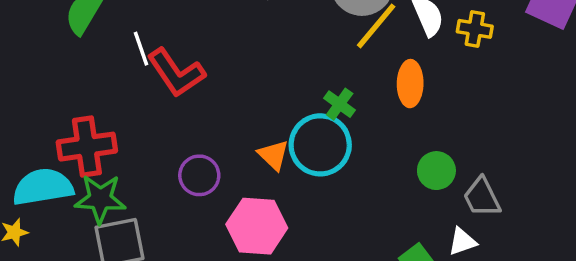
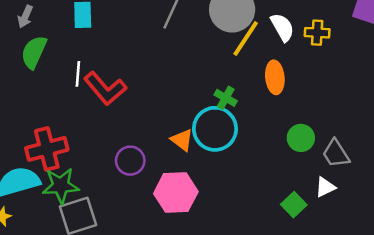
white line: (141, 49) -> (78, 74), turned 30

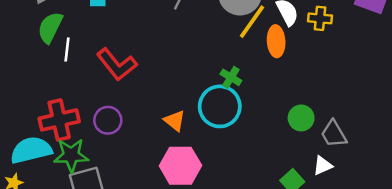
white line: (78, 74) -> (67, 49), moved
orange ellipse: (275, 77) -> (276, 41), moved
orange triangle: (182, 140) -> (175, 121), moved
purple circle: (130, 161) -> (108, 120), moved

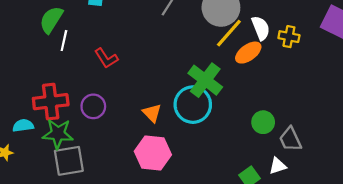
orange ellipse: (276, 41) -> (248, 53), turned 52
red L-shape: (117, 64) -> (106, 58), size x0.7
green cross: (231, 77) -> (205, 80), size x1.8
cyan semicircle: (31, 150) -> (23, 126), size x0.6

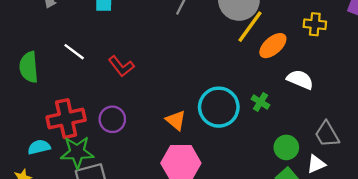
green semicircle: (51, 20) -> (29, 67), moved, turned -32
white semicircle: (261, 28) -> (300, 79), moved, turned -40
white line: (64, 41) -> (74, 52), turned -60
green cross: (205, 80) -> (260, 102), moved, size x0.5
green circle: (263, 122) -> (286, 147), moved

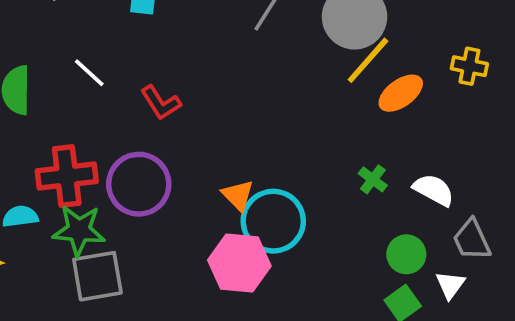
white semicircle: (300, 79) -> (434, 190), moved
cyan circle: (219, 107) -> (273, 221), moved
purple circle: (112, 119) -> (139, 184), size x1.5
white triangle: (316, 164) -> (450, 285), turned -36

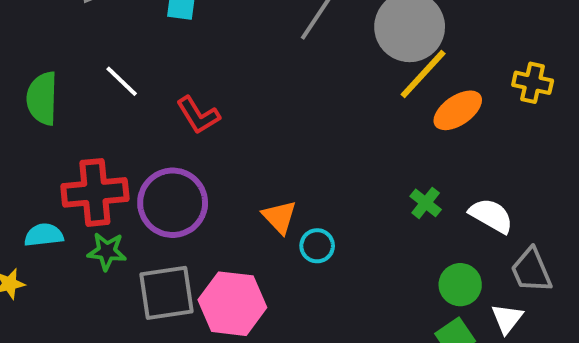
cyan circle: (273, 221) -> (317, 246), size x0.5
green star: (79, 230) -> (107, 251), size x0.7
pink hexagon: (239, 263) -> (232, 304), moved
gray square: (97, 276) -> (167, 293), moved

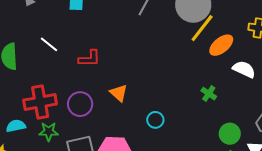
red L-shape: (198, 115) -> (89, 58), turned -55
purple circle: (173, 203) -> (80, 104), size x0.7
white semicircle: (491, 216) -> (244, 69), moved
orange triangle: (279, 217) -> (119, 93), moved

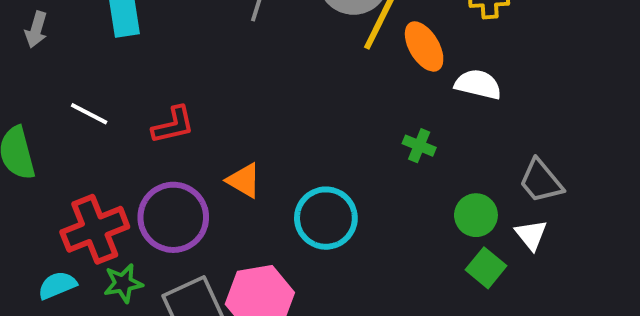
orange ellipse: (221, 45) -> (424, 46), turned -70
purple circle: (80, 104) -> (173, 217), size x1.4
cyan circle: (155, 120) -> (326, 218), size x1.8

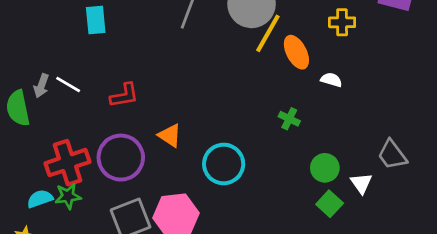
gray arrow: (36, 30) -> (41, 86), moved
white semicircle: (478, 84) -> (331, 80), size x0.7
gray trapezoid: (541, 181) -> (392, 155), moved
green star: (123, 283) -> (68, 196), moved

